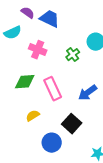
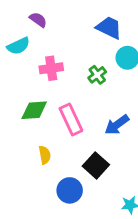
blue trapezoid: (50, 19) -> (109, 28), moved
pink cross: (38, 50) -> (51, 68), turned -30
yellow semicircle: (33, 116) -> (45, 155), turned 112

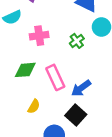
blue arrow: (117, 125) -> (81, 88), moved
yellow semicircle: (45, 155) -> (34, 106), turned 40

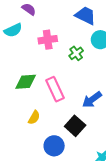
pink cross: (39, 36) -> (48, 40), moved
blue arrow: (81, 88) -> (92, 100), moved

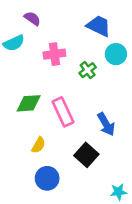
blue arrow: (92, 100) -> (106, 124), turned -84
blue circle: (54, 146) -> (47, 178), moved

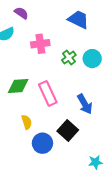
cyan circle: (116, 54) -> (92, 59), moved
yellow semicircle: (38, 145) -> (27, 122), turned -48
blue circle: (47, 178) -> (42, 143), moved

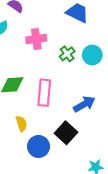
pink rectangle: (48, 93) -> (44, 93), turned 30
blue arrow: (85, 104) -> (84, 104), turned -90

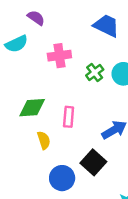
pink rectangle: (44, 93) -> (69, 117), size x0.7
yellow semicircle: (21, 124) -> (44, 140), moved

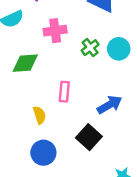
green diamond: (32, 108) -> (25, 63), moved
blue circle: (62, 178) -> (43, 153), moved

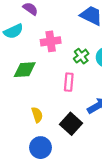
pink rectangle: (64, 92) -> (69, 82), moved
black square: (89, 137) -> (71, 124), moved

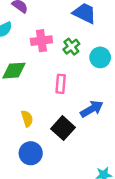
green cross: (81, 56) -> (71, 47), moved

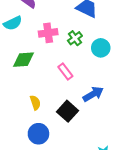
pink rectangle: (61, 84) -> (65, 71), turned -42

